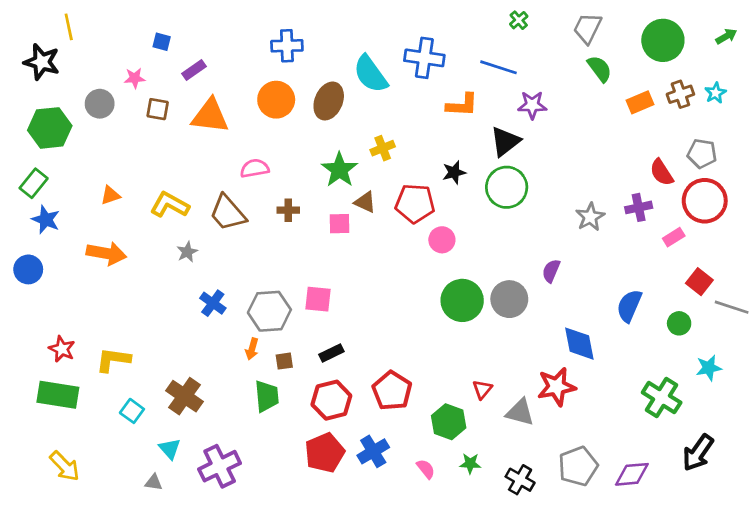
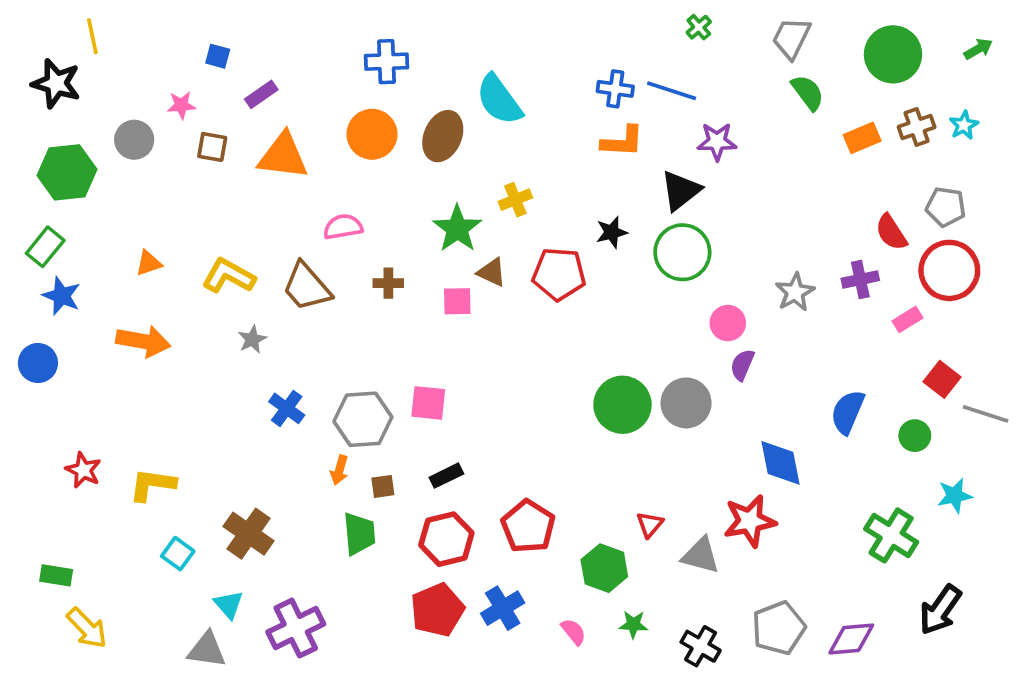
blue cross: (424, 58) -> (615, 89), moved, size x0.7
pink circle: (442, 240) -> (728, 323), moved
green rectangle: (58, 395) -> (56, 575), moved, size x0.6
gray triangle: (154, 482) -> (207, 650), size x1.6

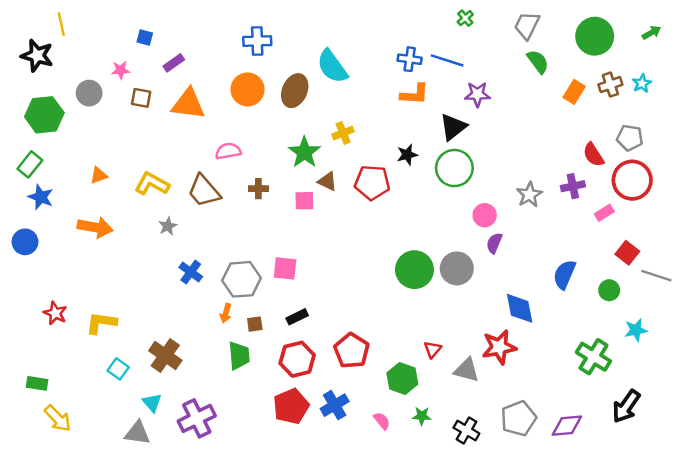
orange rectangle: (862, 138) -> (574, 92), turned -35

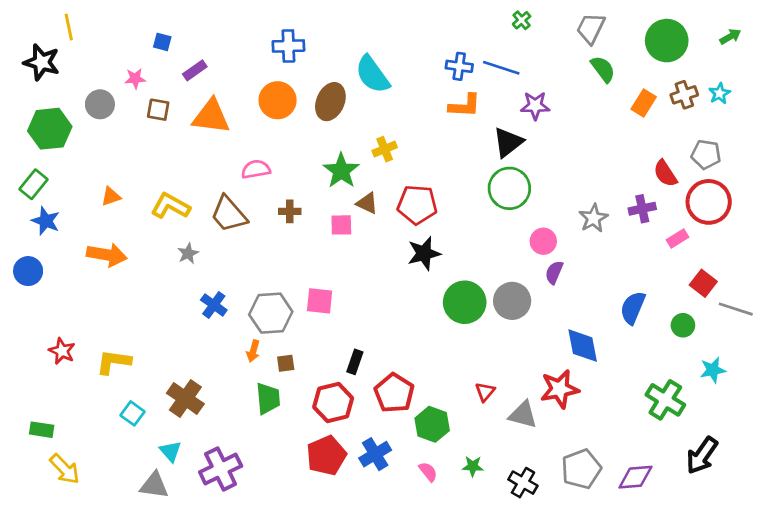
black star: (407, 155) -> (424, 253), moved, size x1.4
black rectangle: (297, 317) -> (355, 362), moved, turned -45
green hexagon: (402, 378) -> (432, 424), moved

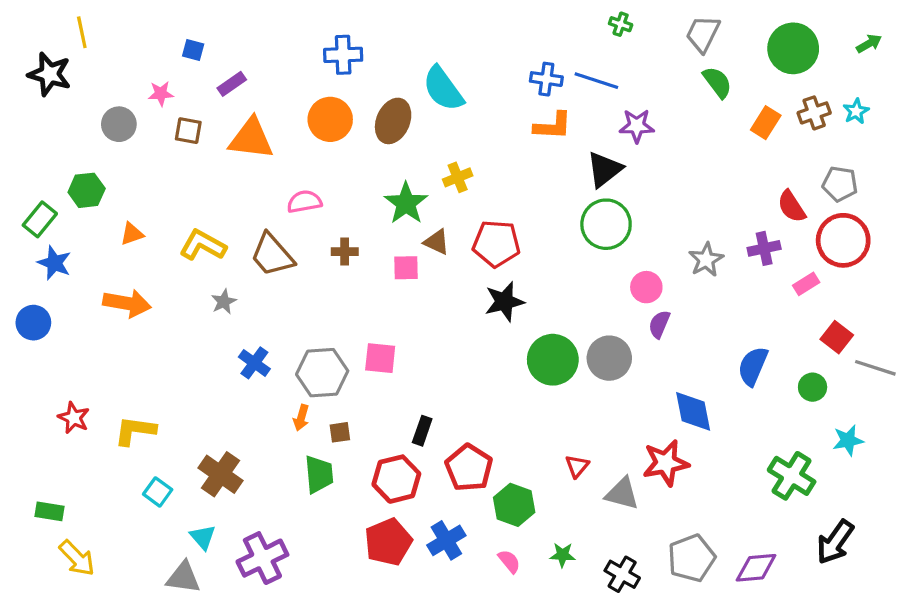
green cross: (522, 20) -> (621, 24), turned -30
green hexagon: (50, 129) -> (87, 190), moved, size x0.7

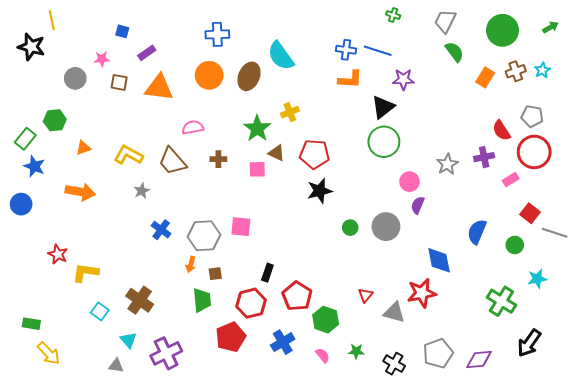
green circle: (553, 360) -> (350, 228), size x0.5
red star: (74, 418) -> (58, 254), moved
red pentagon: (388, 542) -> (231, 337), moved
gray triangle: (183, 577) -> (116, 366), size x0.7

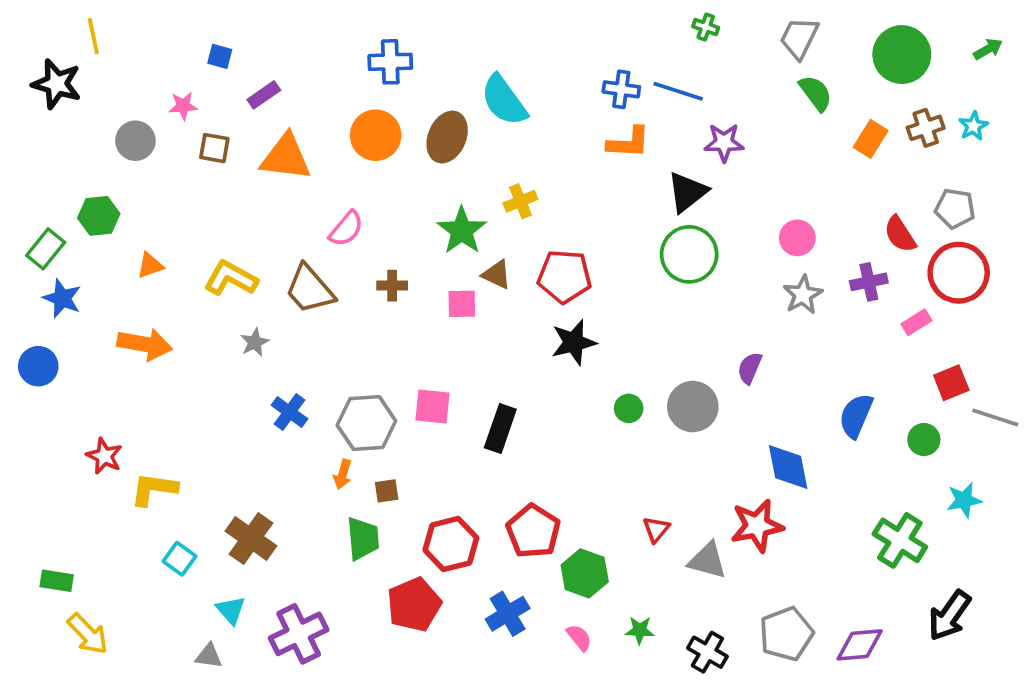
pink semicircle: (193, 127) -> (346, 229), turned 140
pink circle: (409, 182) -> (797, 238), moved
red square: (530, 213) -> (951, 383), turned 30
black rectangle: (267, 273) -> (500, 429), moved, size x1.4

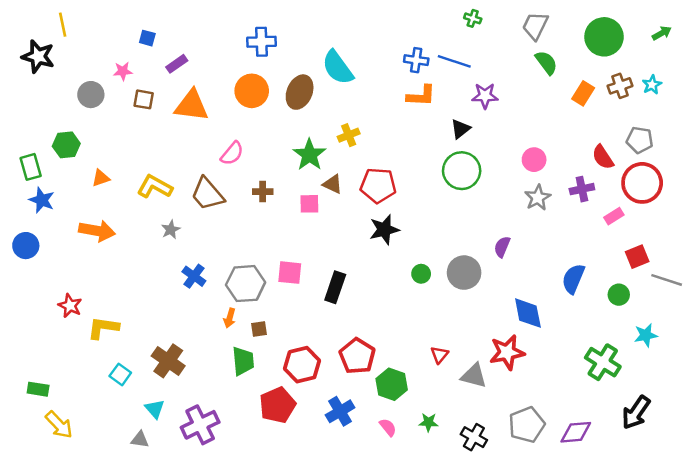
black triangle: (687, 192) -> (460, 129), size x0.7
green rectangle: (46, 249) -> (31, 167), turned -55

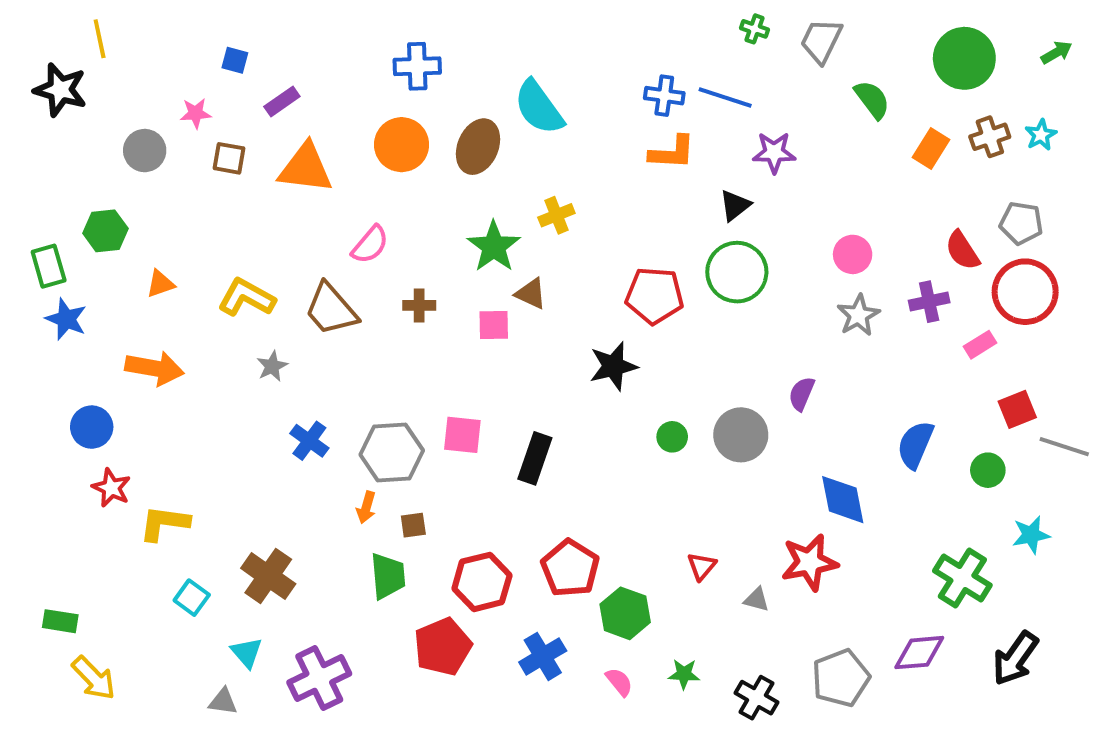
gray trapezoid: (535, 26) -> (821, 41), moved
red pentagon: (378, 185) -> (655, 296), moved
blue circle: (26, 246) -> (92, 427), moved
gray triangle: (474, 376) -> (756, 600), size x0.6
purple diamond: (576, 432) -> (919, 653), moved

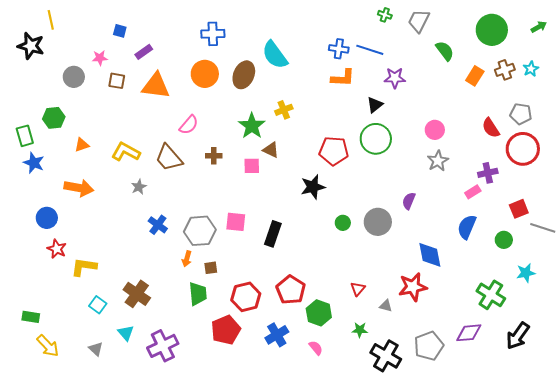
purple cross: (929, 302) -> (488, 173), moved
pink rectangle: (980, 345) -> (473, 192), moved
green star: (684, 674) -> (360, 330), moved
black cross: (756, 698) -> (386, 356), size x1.4
gray triangle: (223, 702) -> (96, 349), moved, turned 35

